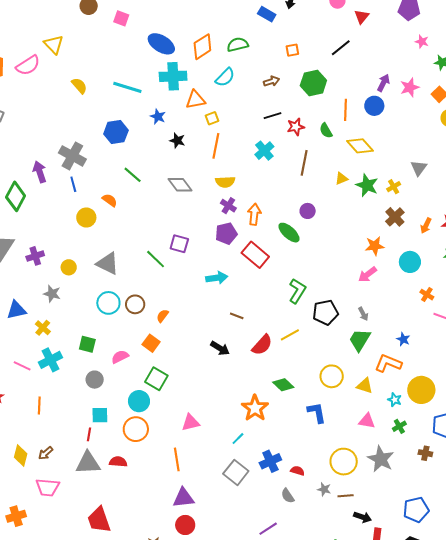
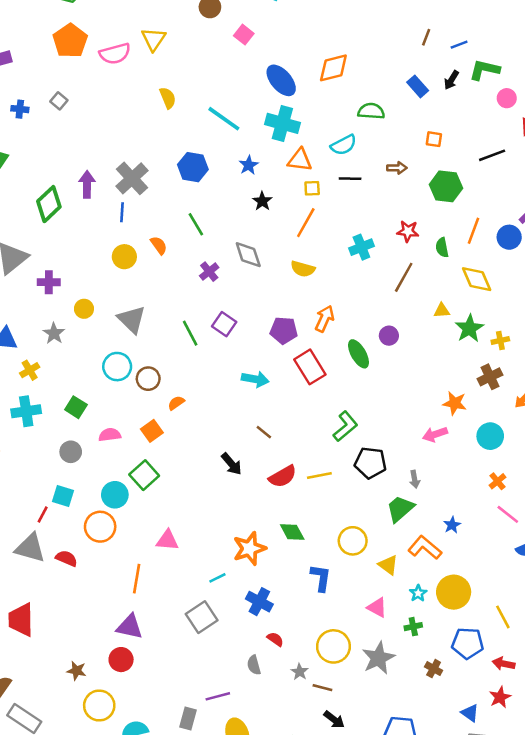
orange diamond: (202, 47) -> (333, 68), moved
black line: (272, 116) -> (350, 179), moved
purple cross: (228, 206) -> (209, 272), moved
blue cross: (270, 461) -> (259, 602), moved, turned 35

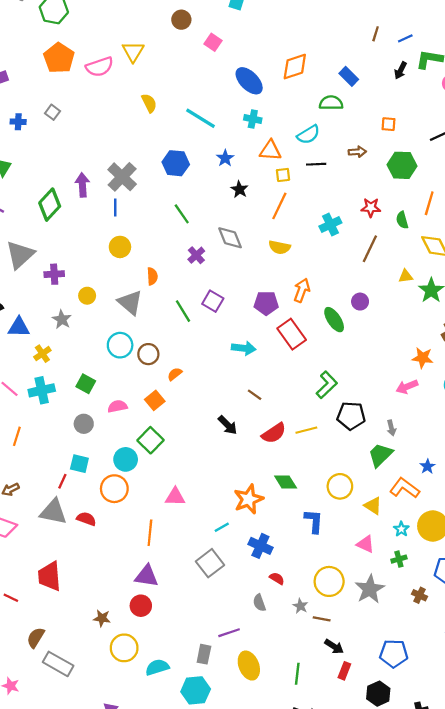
blue rectangle: (418, 86) -> (349, 76), moved
cyan cross: (282, 123) -> (253, 119), size x0.6
orange semicircle: (159, 245) -> (152, 276), moved, turned 36

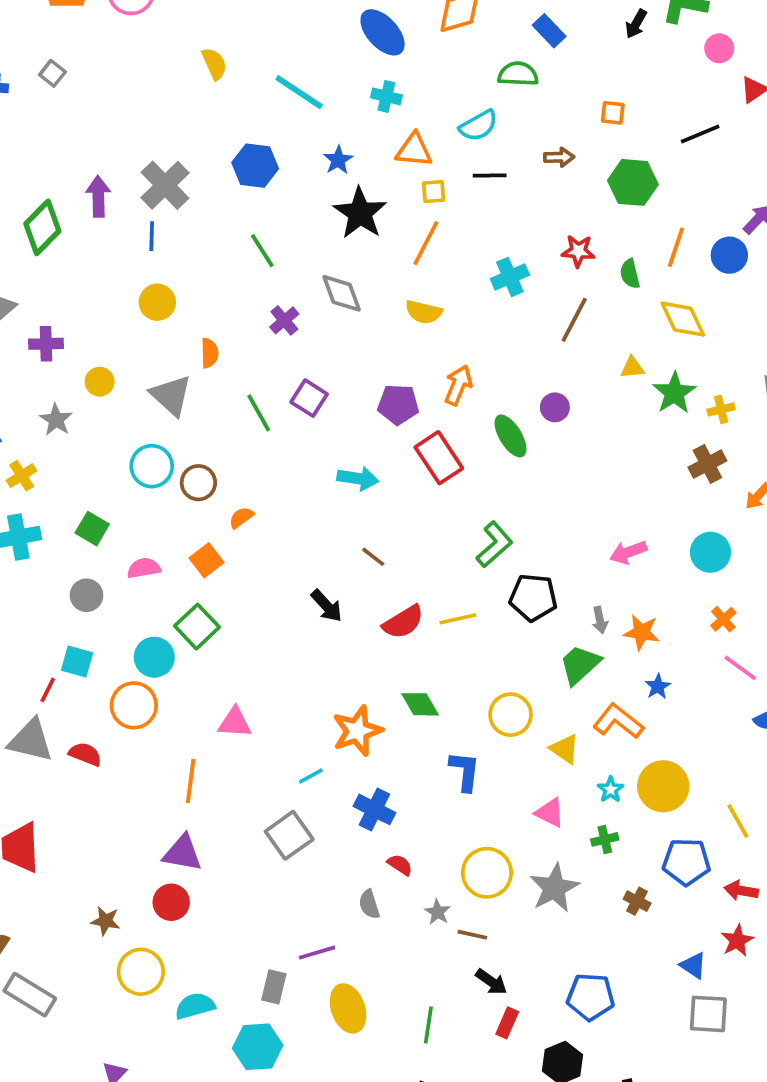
black star: (239, 189) -> (360, 213), size x1.8
orange star: (423, 358) -> (641, 632), moved

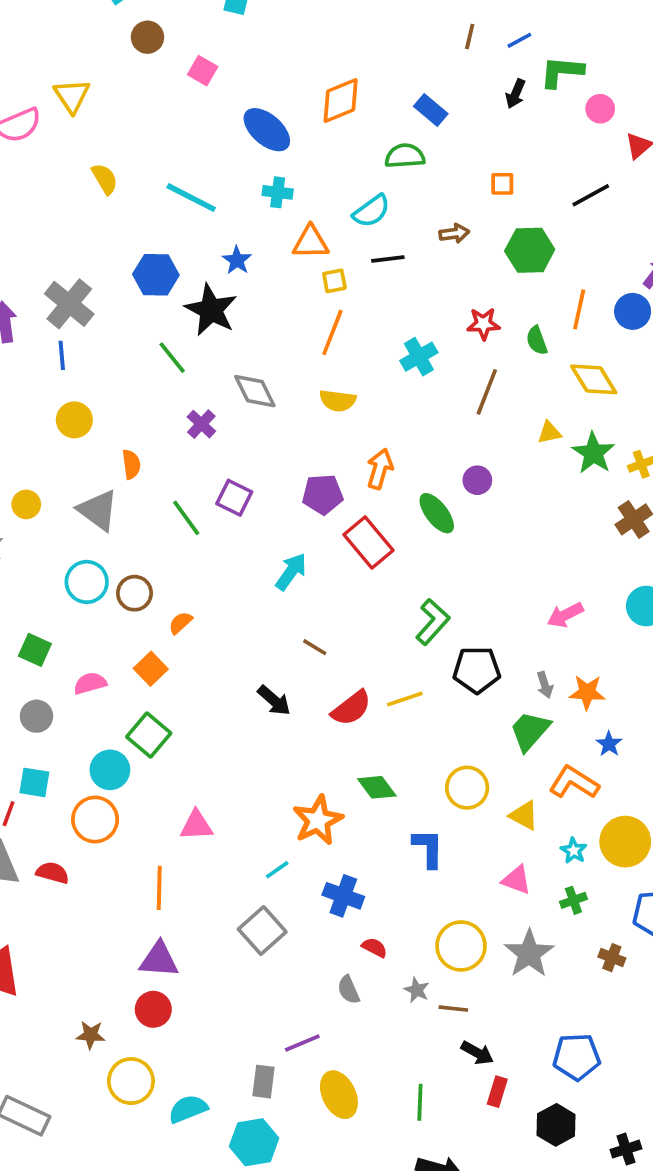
black star: (360, 213) -> (211, 310), moved
cyan arrow: (358, 478) -> (291, 572), turned -57

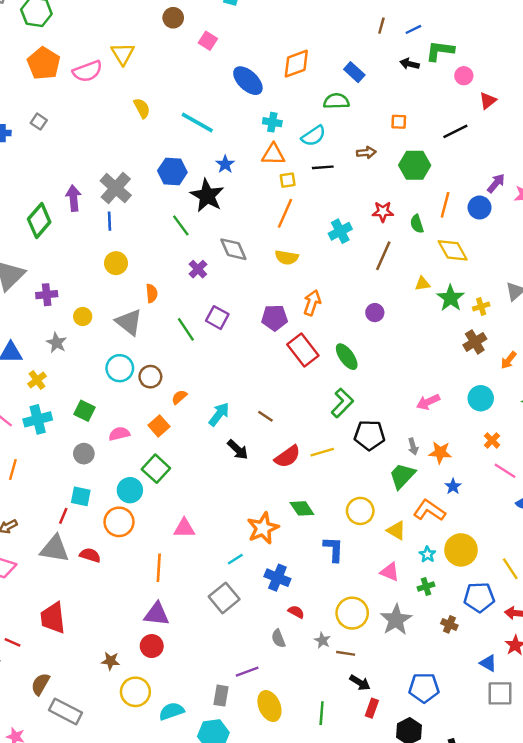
black arrow: (516, 94) -> (410, 64), turned 78
cyan cross: (278, 192) -> (272, 122), moved
green ellipse: (437, 513) -> (347, 357), moved
cyan arrow: (291, 572) -> (219, 414), moved

